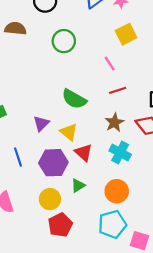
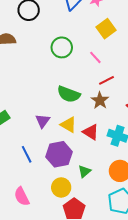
green circle: (64, 41) -> (62, 47), moved
brown star: (114, 122) -> (100, 100), moved
red triangle: (84, 153) -> (91, 132), moved

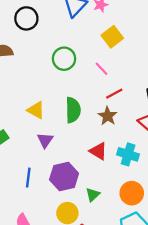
green semicircle: (69, 94) -> (73, 110), turned -110
yellow triangle: (68, 125) -> (36, 110), moved
blue line: (27, 154) -> (28, 178), turned 36

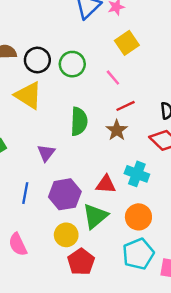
black circle: (26, 18) -> (37, 60), moved
yellow triangle: (36, 110) -> (28, 95), moved, size x1.4
red triangle: (98, 151) -> (106, 184), moved, turned -30
green triangle: (93, 195) -> (95, 216), size x1.6

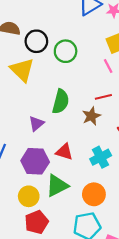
pink line: (113, 78) -> (108, 66), moved
purple triangle: (46, 153) -> (36, 124), moved
cyan cross: (137, 174) -> (101, 157), turned 30
red triangle: (106, 184) -> (64, 152), moved

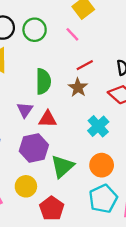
pink line: (108, 66) -> (72, 34), moved
red triangle: (64, 152) -> (48, 119), moved
yellow circle: (29, 196) -> (26, 186), moved

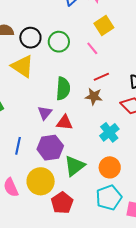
brown star: (78, 88) -> (94, 96), turned -30
yellow circle: (26, 186) -> (41, 181), size x1.4

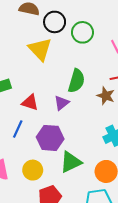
purple triangle: (45, 113) -> (62, 103), moved
red triangle: (64, 122) -> (30, 102), moved
yellow circle: (41, 181) -> (33, 170), size x0.7

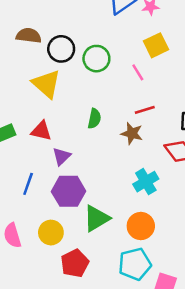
green semicircle: (76, 81) -> (94, 119), size x0.7
red triangle: (30, 102) -> (41, 131), moved
purple triangle: (62, 103) -> (62, 156), moved

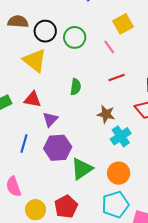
brown star: (132, 133) -> (106, 114), moved
yellow circle: (51, 233) -> (35, 210), moved

